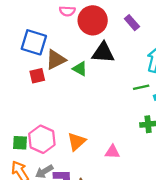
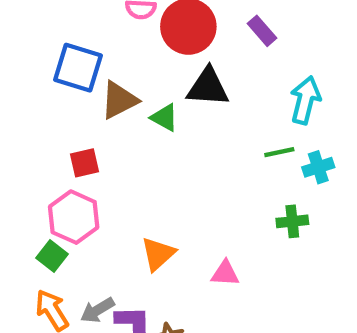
red square: (37, 76) -> (84, 163), moved
pink hexagon: (42, 139) -> (74, 217), moved
green square: (20, 143) -> (52, 256), turned 35

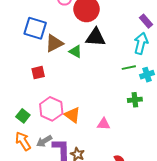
purple rectangle: (262, 31) -> (146, 21), moved
pink hexagon: (74, 217) -> (51, 109), moved
orange triangle: (158, 254) -> (72, 115), turned -42

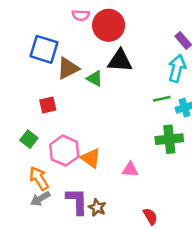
green cross: (135, 100) -> (169, 139), size x1.5
green square: (23, 116) -> (29, 139), moved
orange arrow: (23, 141) -> (39, 178), moved
gray arrow: (44, 141) -> (40, 199), moved

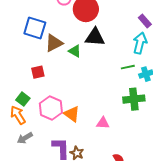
orange arrow: (39, 178) -> (18, 115), moved
gray arrow: (40, 199) -> (25, 138), moved

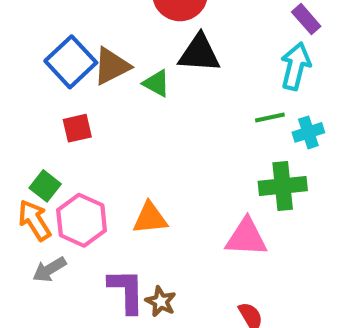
blue square: (35, 28) -> (71, 62), moved, turned 30
pink hexagon: (51, 108) -> (82, 220), moved
orange triangle: (72, 114) -> (150, 218), turned -42
pink triangle: (103, 123) -> (246, 237), moved, size x1.5

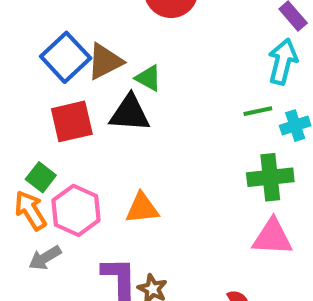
black triangle: (199, 53) -> (130, 113), moved
red square: (77, 128) -> (72, 121), size x1.5
pink triangle: (246, 237) -> (272, 237), moved

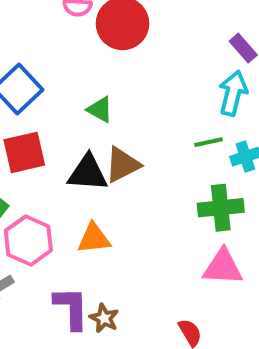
brown triangle: (105, 61) -> (123, 165), moved
black triangle: (130, 113) -> (88, 173), moved

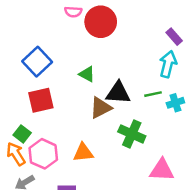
black triangle: (88, 173) -> (118, 93), moved
green cross: (221, 208) -> (132, 134), moved, turned 30

